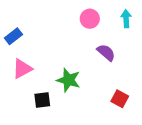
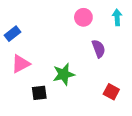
purple semicircle: (106, 52) -> (99, 49), turned 30
green star: (68, 80) -> (64, 74), turned -30

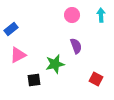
purple semicircle: (99, 49) -> (76, 46), moved

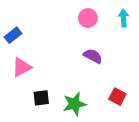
purple semicircle: (76, 46) -> (93, 56), turned -42
green star: (55, 64) -> (74, 104), moved

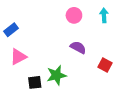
red square: (117, 97) -> (105, 65), moved
green star: (74, 104) -> (56, 75), moved

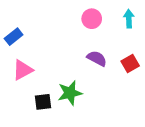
red square: (105, 65) -> (130, 64), moved, turned 32

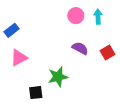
cyan arrow: (129, 19) -> (98, 17), moved
black square: (43, 102) -> (36, 93), moved

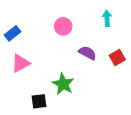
pink circle: (76, 16) -> (63, 26), moved
green star: (58, 77) -> (63, 84), turned -30

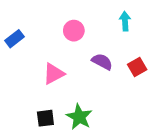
pink triangle: (21, 63) -> (54, 74), moved
green star: (63, 84) -> (79, 117), moved

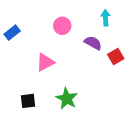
purple semicircle: (102, 62) -> (93, 43), moved
black square: (45, 118) -> (28, 101), moved

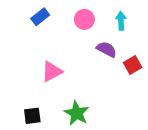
pink circle: (62, 26) -> (84, 19), moved
blue rectangle: (12, 33) -> (40, 17), moved

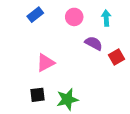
green star: (77, 113) -> (67, 99), turned 30
black square: (32, 116) -> (38, 95), moved

